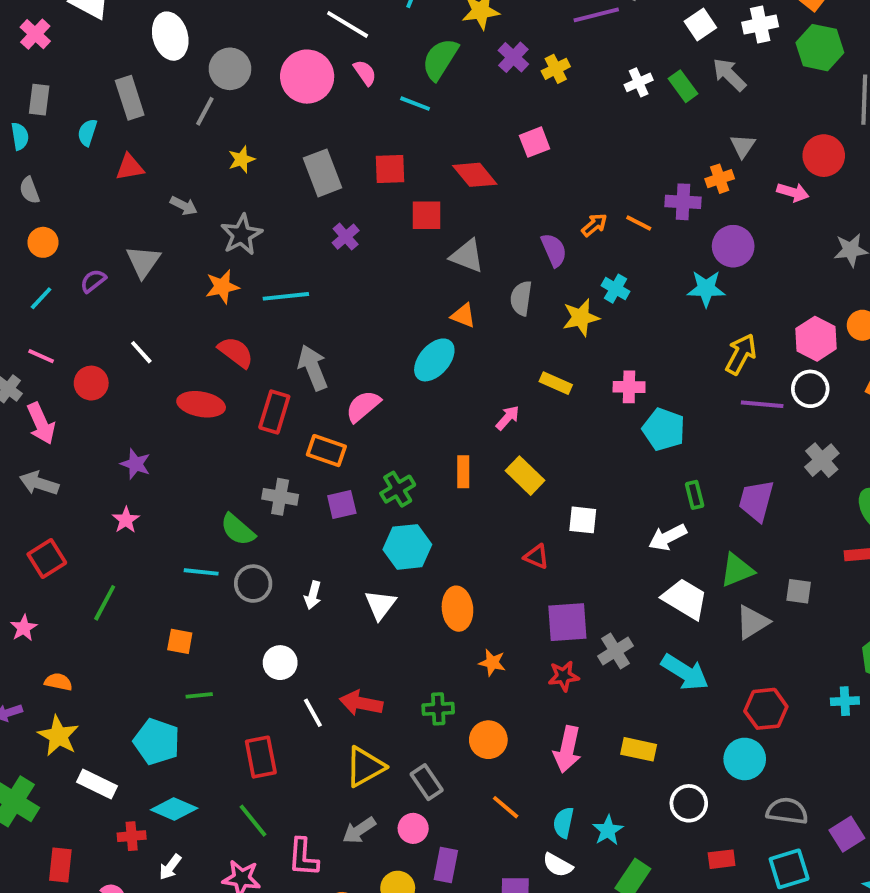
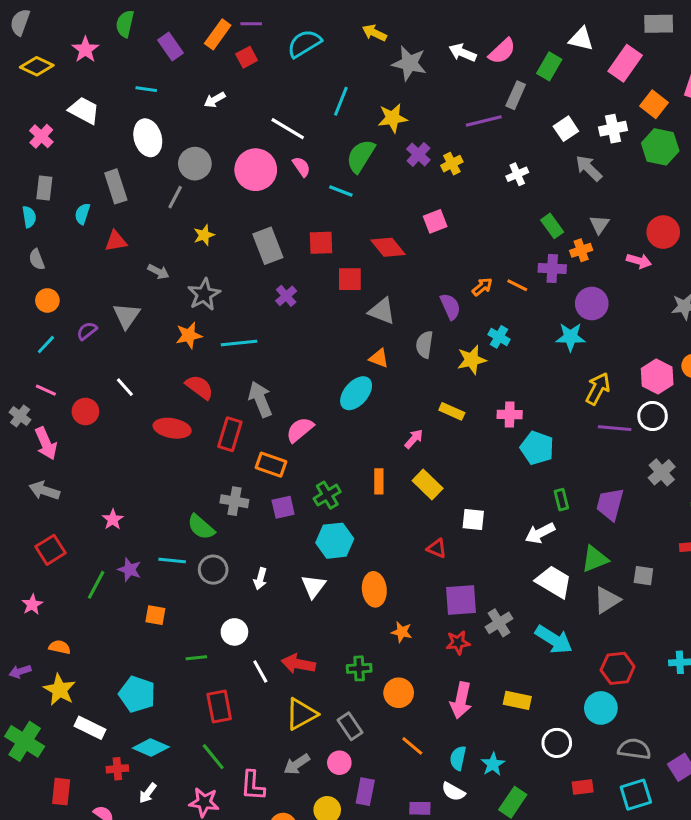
green rectangle: (683, 86) -> (552, 226), moved
purple star: (136, 464) -> (130, 570), moved
green line: (199, 695) -> (196, 658), moved

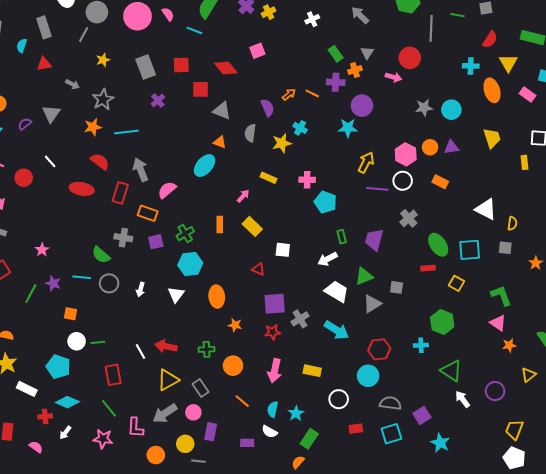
white circle: (234, 632) -> (77, 341), moved
gray arrow: (297, 764) -> (165, 413), size x1.4

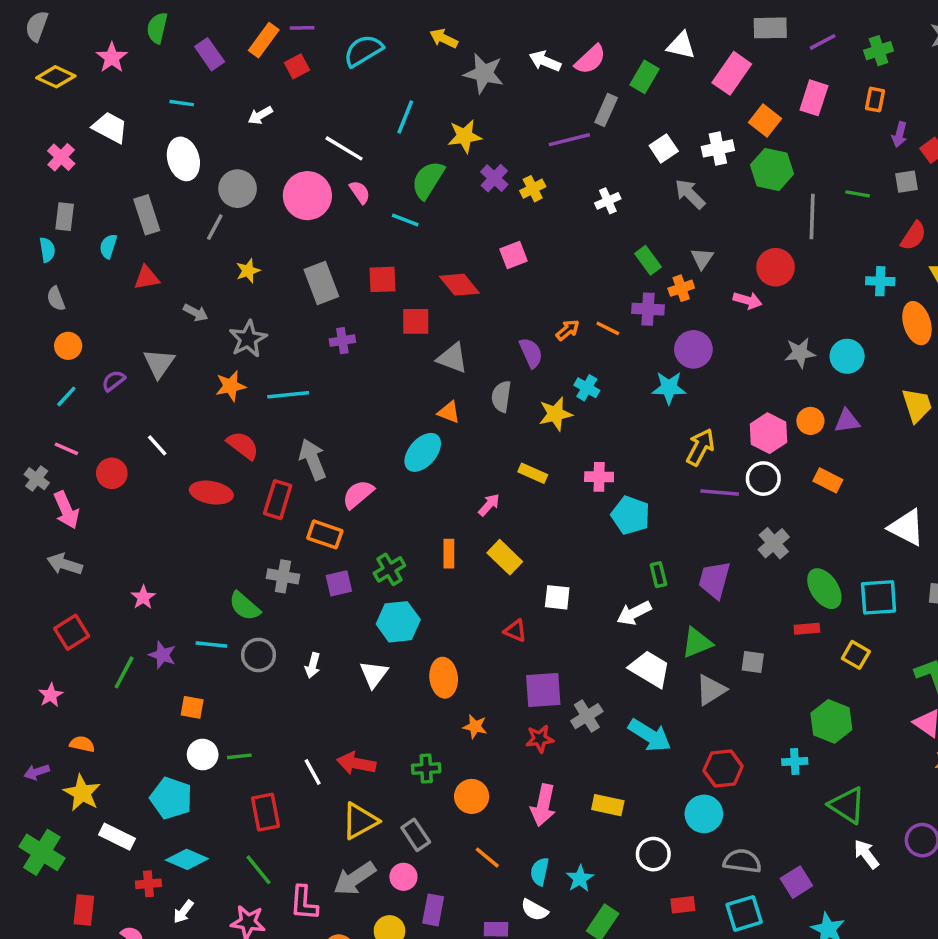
purple cross: (158, 101) -> (342, 341), turned 32

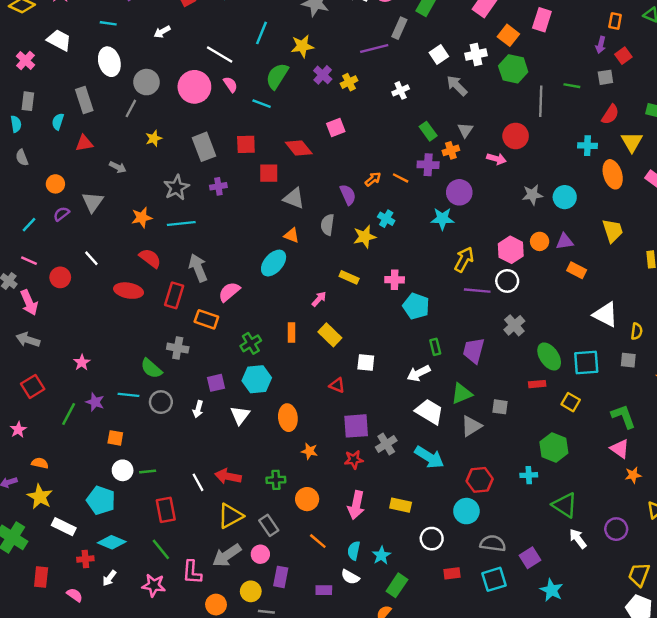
orange rectangle: (875, 100) -> (615, 21), moved
gray star: (248, 339) -> (176, 188), moved
orange circle: (68, 346) -> (55, 184), moved
orange rectangle: (828, 480) -> (577, 270), moved
purple square: (339, 583) -> (216, 383), moved

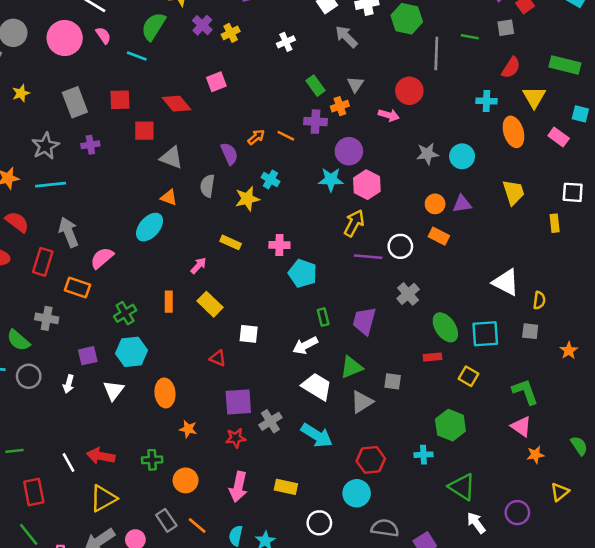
pink hexagon: (511, 250) -> (367, 185), moved
orange rectangle: (577, 270) -> (439, 236), moved
gray rectangle: (269, 525) -> (166, 520), moved

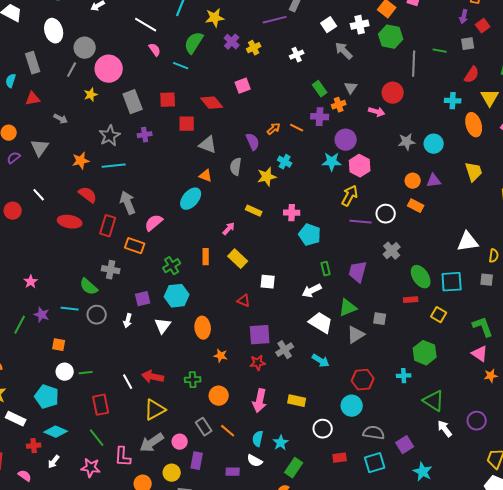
pink circle: (65, 38) -> (109, 69), moved
white triangle: (506, 282) -> (468, 242), turned -35
cyan arrow: (317, 435) -> (321, 361), size x0.7

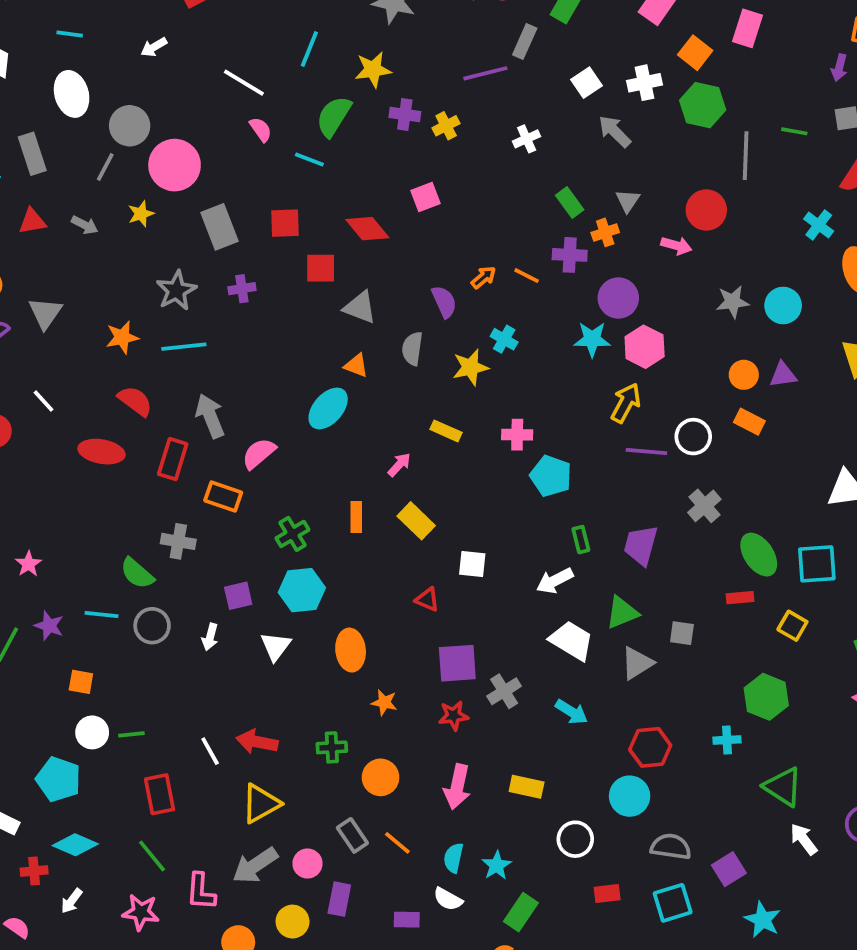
purple cross: (232, 42) -> (405, 115), turned -35
cyan cross: (453, 101) -> (819, 225), turned 35
gray arrow: (61, 119) -> (85, 225), moved

